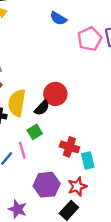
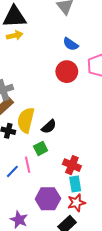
red circle: (55, 94) -> (67, 72), moved
cyan rectangle: (88, 160) -> (75, 184), moved

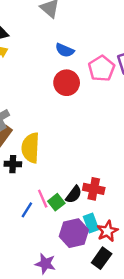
black semicircle: (49, 127) -> (74, 194), moved
green square: (41, 148) -> (56, 202), moved
cyan rectangle: (75, 184) -> (91, 223), moved

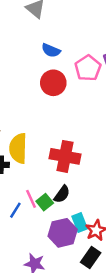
red cross: (94, 189) -> (65, 156), moved, size x1.4

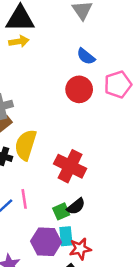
black semicircle: (62, 194) -> (76, 206), moved
green square: (45, 202) -> (61, 211), moved

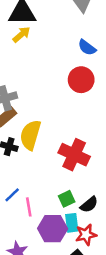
yellow arrow: (19, 41) -> (21, 34), turned -30
pink line: (24, 199) -> (29, 207), moved
black semicircle: (76, 206) -> (89, 204), moved

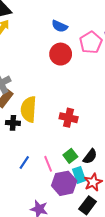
red cross: (74, 155) -> (69, 118), size x0.7
pink line: (29, 207) -> (48, 164), moved

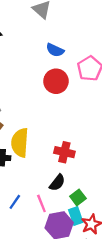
green square: (70, 156) -> (78, 197), moved
black semicircle: (90, 156) -> (57, 183), moved

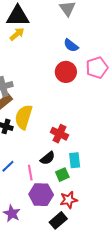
cyan rectangle: (76, 216) -> (75, 160), moved

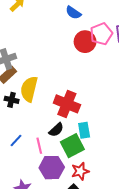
red circle: (66, 72) -> (85, 42), moved
red cross: (59, 134) -> (67, 104), size x1.4
green square: (62, 175) -> (72, 146), size x1.6

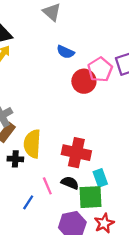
black semicircle: (56, 130) -> (70, 183), turned -105
pink line: (39, 146) -> (47, 186), moved
green square: (72, 146) -> (90, 197), turned 35

